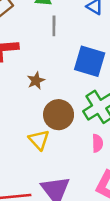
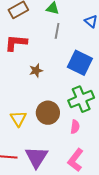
brown circle: (59, 115) -> (48, 113), moved
yellow triangle: (39, 140) -> (18, 119), moved

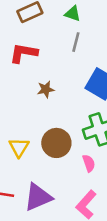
pink semicircle: (75, 127) -> (89, 163), turned -32
purple triangle: (37, 157) -> (38, 197), turned 30

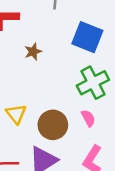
brown circle: (56, 143) -> (53, 125), moved

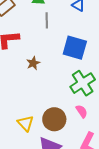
yellow triangle: (16, 114) -> (26, 123), moved

